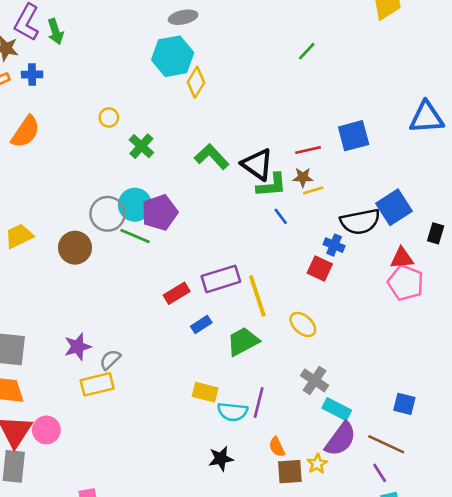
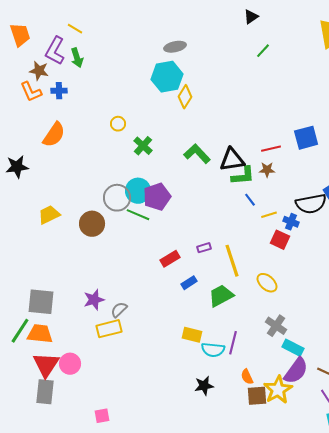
green line: (307, 51) -> (263, 51), moved
black triangle: (257, 164) -> (232, 160), turned -44
yellow line: (313, 190) -> (269, 215), moved
purple rectangle: (221, 279) -> (204, 248), size x0.5
yellow star: (317, 464) -> (278, 390), size x1.8

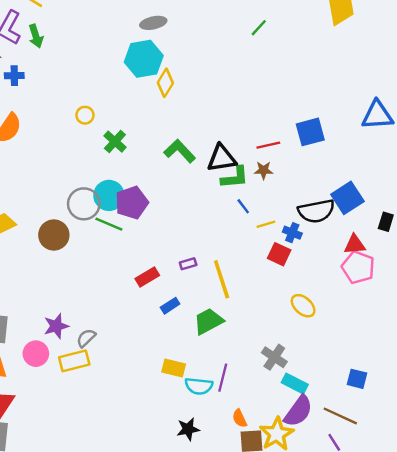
yellow ellipse: (267, 283) -> (303, 306), moved
pink circle: (70, 364) -> (36, 354), moved

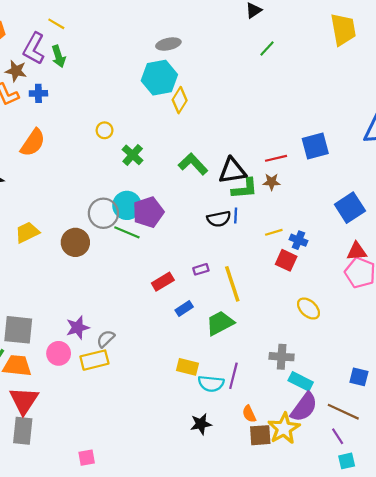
blue line: (243, 206) -> (236, 215), moved, turned 40
black semicircle: (316, 211) -> (219, 219), moved, size x0.7
gray cross: (274, 357) -> (282, 357), turned -30

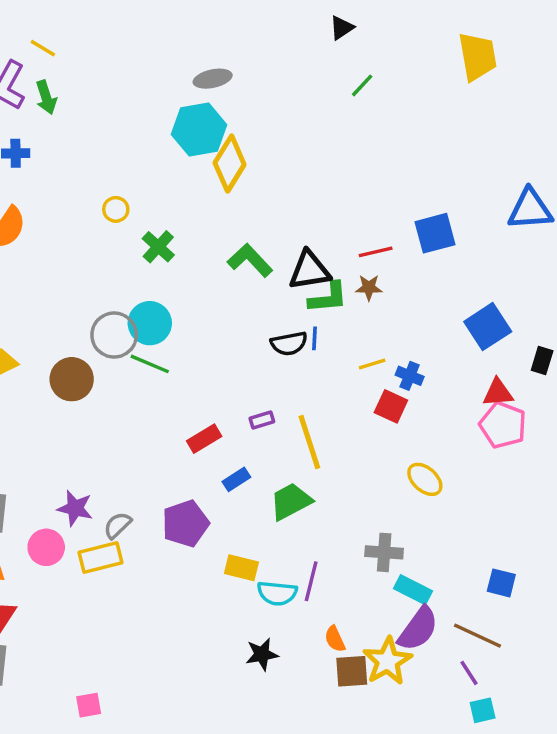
yellow diamond: (180, 100) -> (230, 164), size x1.4
purple pentagon: (148, 212) -> (185, 524), moved
purple star: (78, 328) -> (75, 508), turned 30

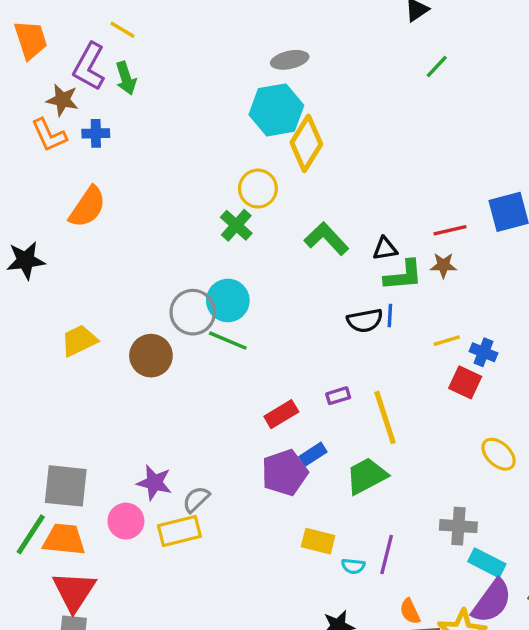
yellow circle: (116, 209) -> (258, 189), moved, size x1.5
black triangle: (309, 271) -> (385, 249), size x0.6
purple pentagon: (185, 524) -> (285, 473), moved
cyan semicircle: (277, 593) -> (353, 566), size x0.6

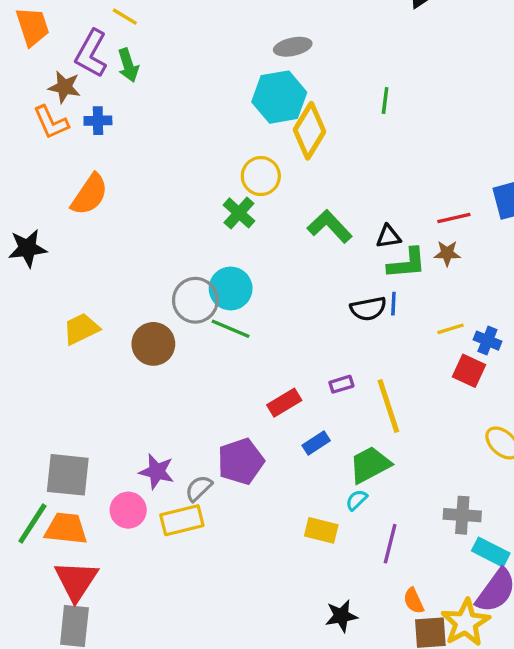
green line: (437, 67) -> (385, 100), moved, turned -36
purple pentagon: (285, 473) -> (241, 461), moved
cyan semicircle: (353, 566) -> (357, 500), moved, turned 130

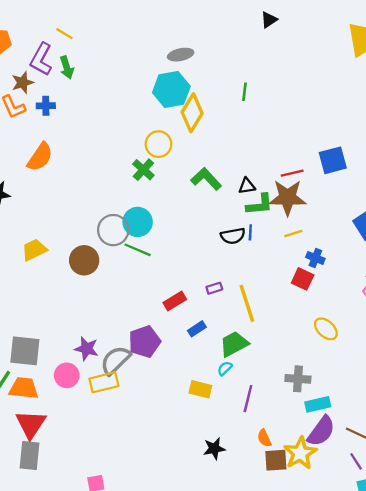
brown star: (64, 87) -> (23, 83), turned -30
brown star: (447, 253) -> (288, 198), size x2.0
yellow line: (451, 329) -> (293, 234), moved
gray semicircle: (199, 488) -> (116, 360), size x1.6
cyan rectangle: (491, 552) -> (318, 404), turned -40

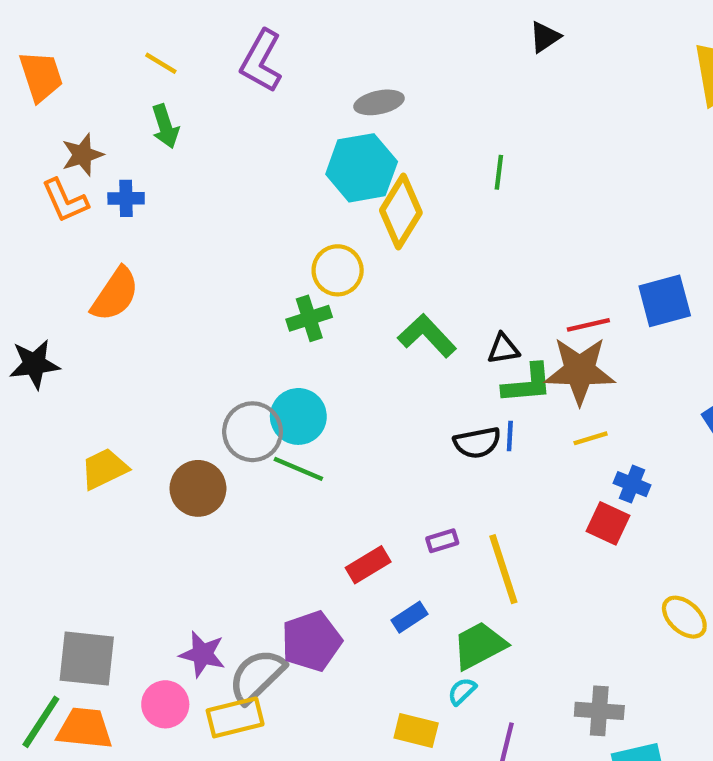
purple L-shape: (41, 59) -> (261, 61), moved
green cross: (143, 170) -> (309, 318), turned 30
yellow ellipse: (326, 329) -> (684, 617), moved

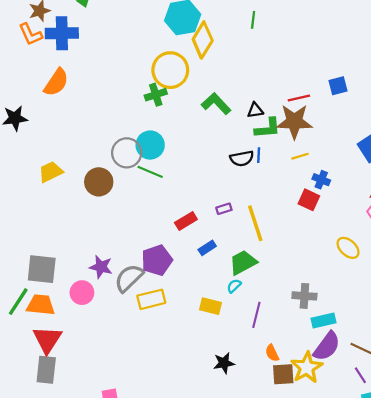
blue cross: (126, 198) -> (62, 33), size x1.8
yellow circle: (338, 270) -> (170, 70), size x1.4
blue square: (665, 301) -> (338, 86), size x0.7
yellow rectangle: (235, 717) -> (151, 299), moved

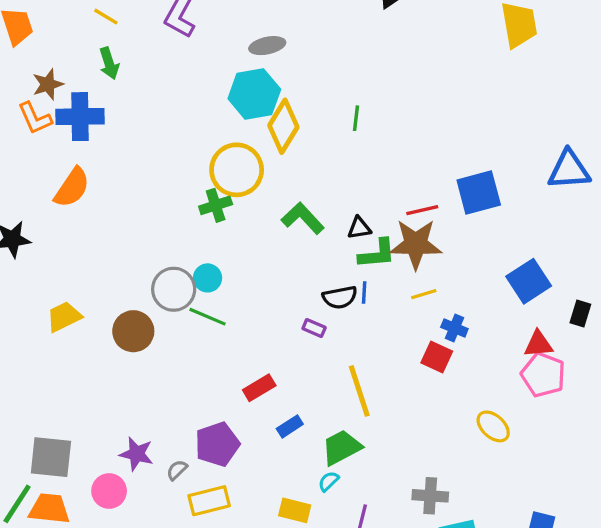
green line: (253, 20) -> (356, 118), moved
blue square: (338, 86) -> (479, 192), size x1.6
cyan circle: (150, 145) -> (208, 278), size x0.7
purple rectangle: (224, 209) -> (314, 328), moved, turned 40
gray semicircle: (129, 278) -> (177, 470), size x0.5

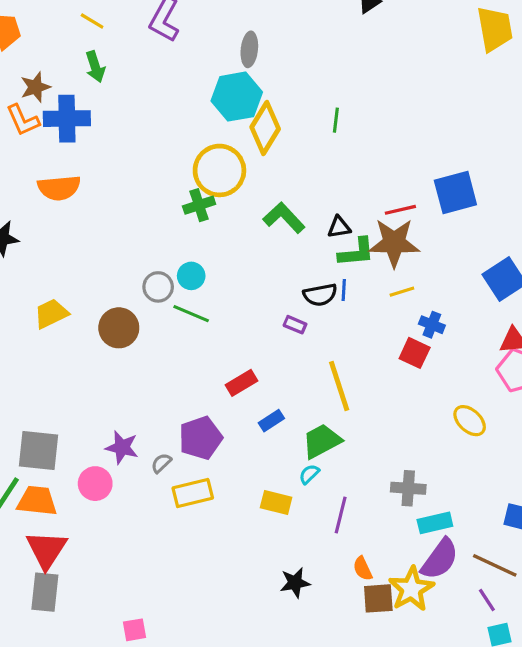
gray ellipse: (267, 46) -> (249, 49), turned -72
orange semicircle: (72, 188) -> (59, 188), turned 51
gray circle: (174, 289) -> (158, 287), size x0.7

